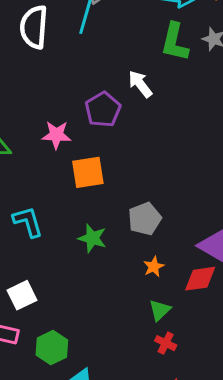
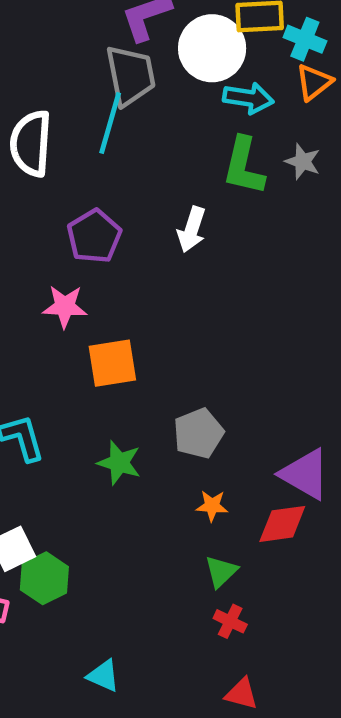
white arrow: (140, 84) -> (192, 229), turned -124
purple pentagon: (103, 109) -> (94, 236), moved
orange star: (154, 267) -> (212, 506), turned 30
green hexagon: (52, 348) -> (44, 578), moved

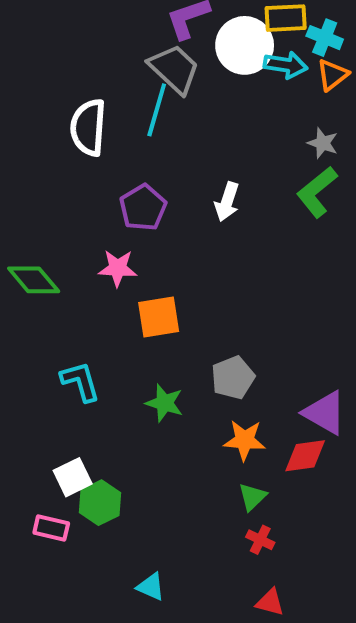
gray trapezoid: (130, 75) -> (174, 69), turned -36
cyan arrow: (248, 98) -> (286, 65), moved
green L-shape: (244, 166) -> (317, 192), moved, turned 38
orange star: (212, 506) -> (245, 440), size x1.5

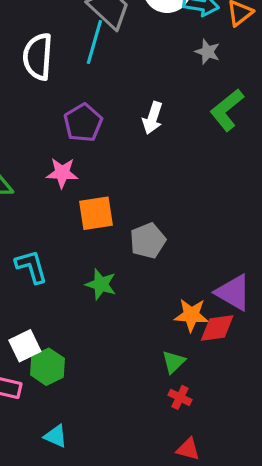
gray star: (323, 143) -> (207, 52), moved
gray pentagon: (233, 378) -> (148, 241), moved
orange star: (245, 440) -> (191, 315), moved
cyan triangle: (151, 587) -> (56, 436), moved

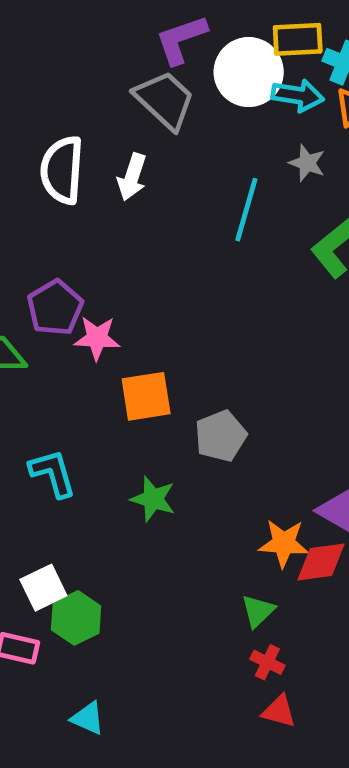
cyan line: (94, 42) -> (246, 210), moved
white arrow: (153, 118) -> (132, 177), moved
purple pentagon: (83, 123) -> (55, 308), moved
red triangle: (188, 449) -> (279, 711), moved

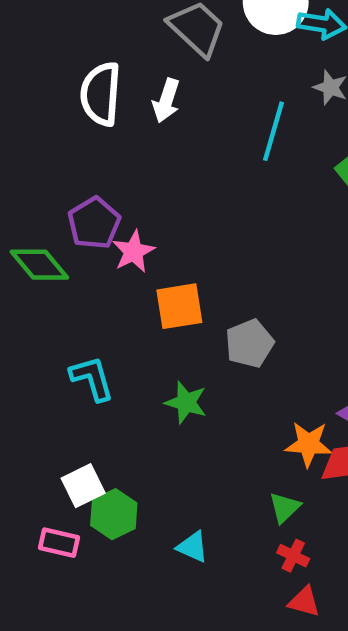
pink star: (97, 338) -> (133, 252), turned -30
cyan triangle: (88, 718) -> (193, 547), moved

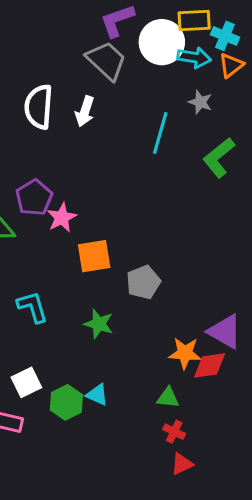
green triangle: (284, 508) -> (168, 398), turned 50
green hexagon: (114, 514) -> (66, 402), moved
cyan triangle: (193, 547) -> (97, 395), moved
red triangle: (304, 602) -> (182, 464), turned -40

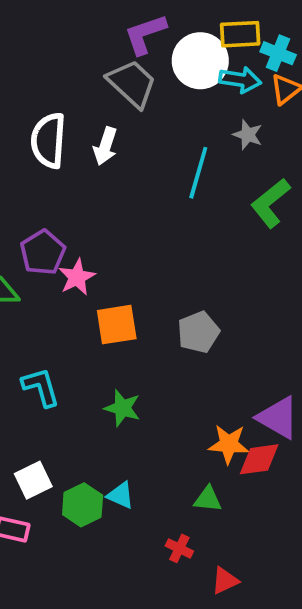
gray pentagon: (143, 282) -> (198, 332), moved
red cross: (174, 432) -> (179, 548), moved

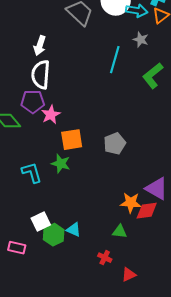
white semicircle: (48, 140) -> (41, 75), moved
white arrow: (105, 146) -> (40, 46), moved
purple pentagon: (43, 252) -> (33, 102), turned 30
green star: (122, 408) -> (61, 164), moved
white square: (33, 480) -> (41, 222), moved

